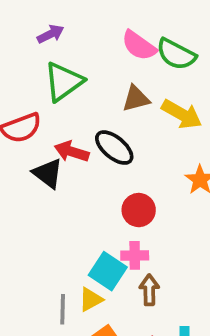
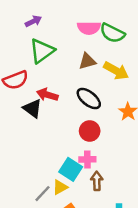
pink semicircle: (139, 46) -> (89, 28), turned -35
black ellipse: (114, 148) -> (89, 99), moved
gray line: (63, 309) -> (43, 194), turned 42

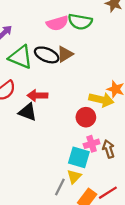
green triangle: (42, 51) -> (21, 57), turned -45
yellow arrow: (116, 71) -> (101, 100), moved
black ellipse: (89, 99) -> (47, 55), moved
brown arrow: (97, 181) -> (108, 149), moved

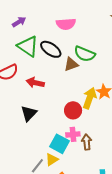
green semicircle: (80, 22) -> (85, 54), moved
brown triangle: (65, 54) -> (71, 64), moved
yellow arrow: (101, 100) -> (90, 98), turned -95
black triangle: (28, 112) -> (29, 113), moved, turned 42

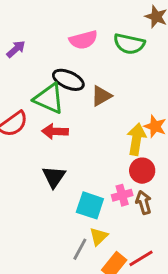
green triangle: (28, 46) -> (49, 99), moved
green semicircle: (85, 54) -> (129, 44), moved
red circle: (73, 110) -> (142, 171), moved
cyan square: (59, 144) -> (90, 205), moved

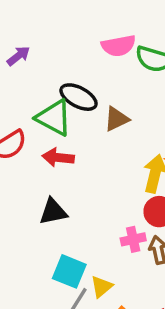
pink semicircle: (83, 40) -> (119, 46), moved
black triangle: (54, 177) -> (53, 212), turned 40
cyan square: (90, 205) -> (69, 271), moved

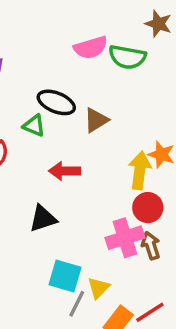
green triangle: (54, 118) -> (34, 125), size x0.6
red arrow: (58, 157) -> (65, 171), moved
pink cross: (133, 239) -> (125, 238), size x1.5

